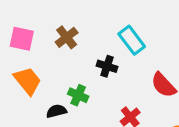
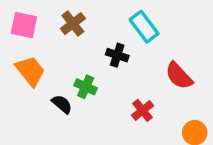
black semicircle: (56, 111) -> (62, 104), turned 54

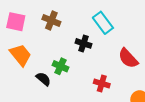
brown cross: (73, 24) -> (51, 21), turned -30
red cross: (143, 110) -> (102, 84), turned -35

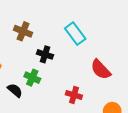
black cross: (83, 43) -> (45, 54), moved

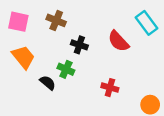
cyan rectangle: (75, 34) -> (146, 23), moved
red semicircle: (101, 70) -> (118, 41), moved

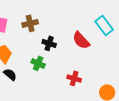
brown cross: (56, 20) -> (30, 23), turned -35
black semicircle: (48, 83) -> (10, 74), moved

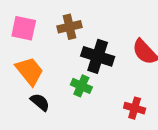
black cross: (49, 43) -> (98, 56), size x1.5

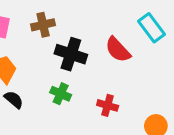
green cross: (81, 86) -> (61, 94), moved

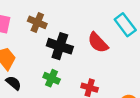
brown cross: (43, 25) -> (37, 22), turned 36

